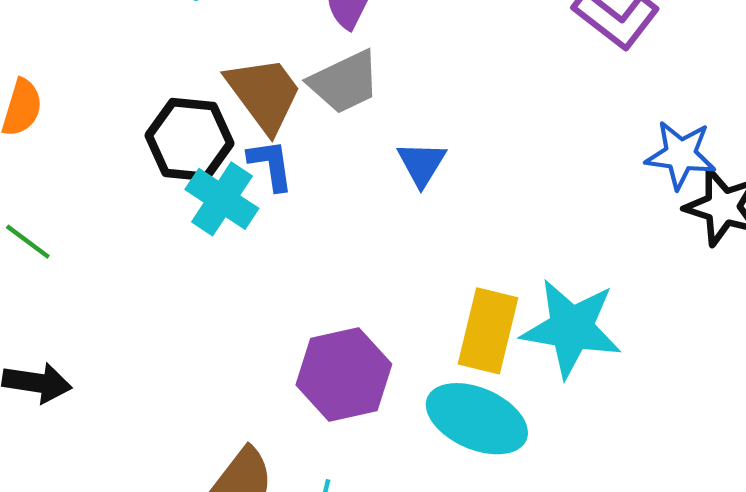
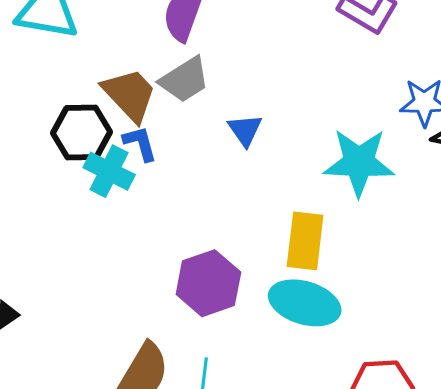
cyan star: (571, 328) -> (359, 162), moved

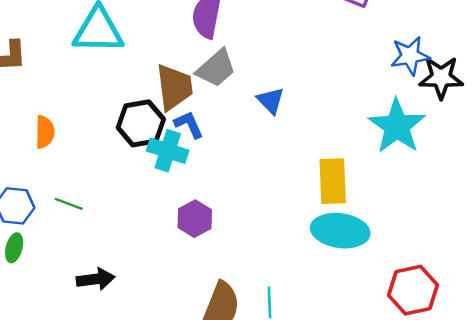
brown trapezoid: (130, 95) -> (174, 87), turned 45
cyan star: (359, 162) -> (397, 126), moved, turned -30
purple hexagon: (208, 283) -> (195, 219), moved, size x0.7

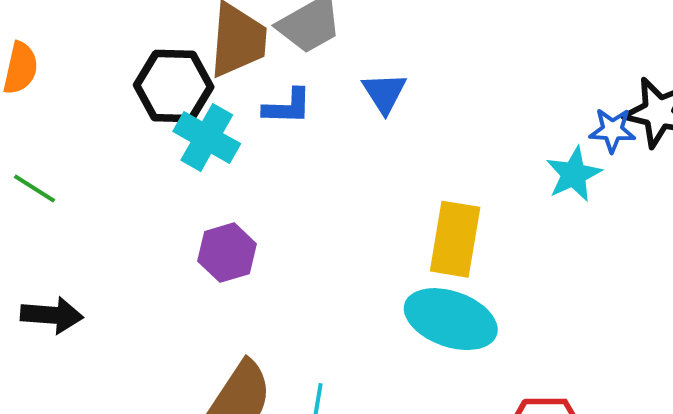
blue star: (410, 56) -> (612, 130), moved, size x0.7
blue L-shape: (189, 125) -> (287, 107), moved, turned 104
cyan star: (397, 126) -> (574, 174), size x0.6

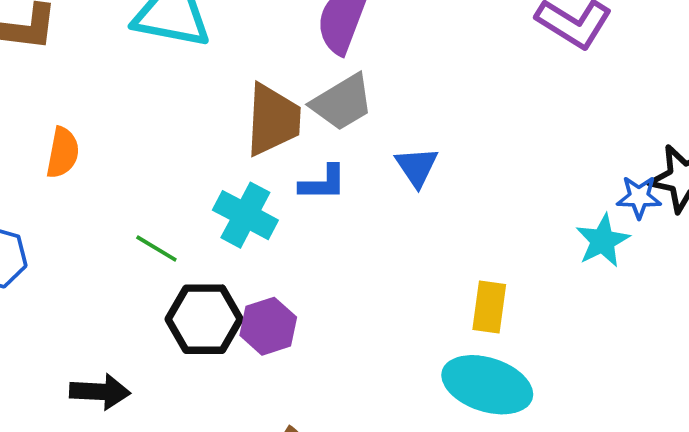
black hexagon: (174, 86) -> (204, 319), moved
green line: (34, 189) -> (156, 248), moved
yellow rectangle: (455, 239) -> (489, 307), size x0.7

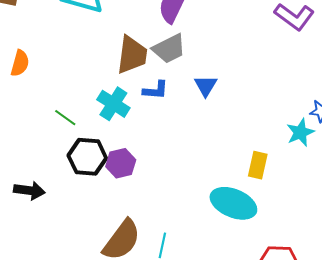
yellow rectangle: (489, 307) -> (258, 165), moved

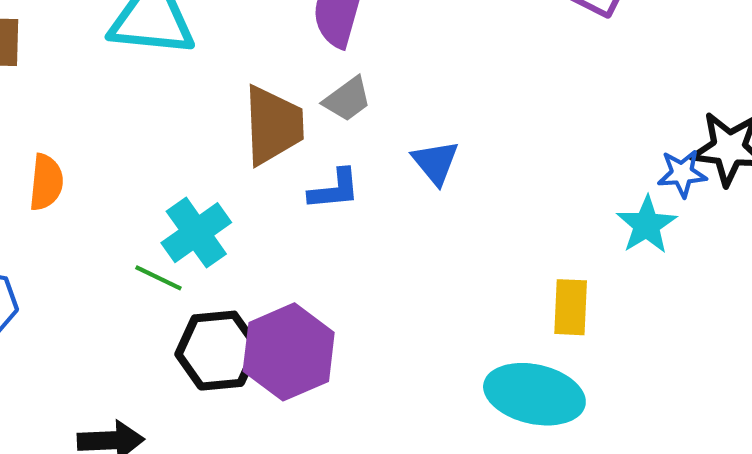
gray trapezoid: (169, 49) -> (347, 99), size x0.7
cyan cross: (113, 104) -> (196, 233), moved, turned 32
purple hexagon: (121, 163) -> (289, 352), size x1.5

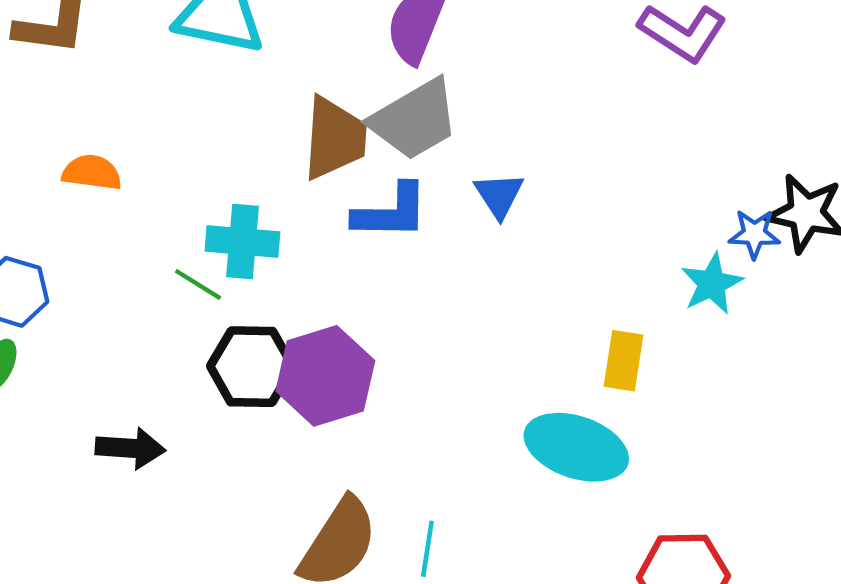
gray trapezoid: (347, 99) -> (414, 120), size x1.8
orange semicircle: (46, 182) -> (92, 172), turned -94
blue L-shape: (334, 189) -> (391, 212), size x1.4
cyan cross: (196, 233) -> (242, 241), turned 34

